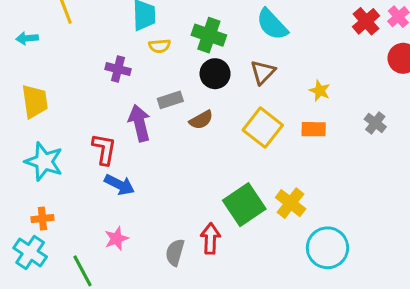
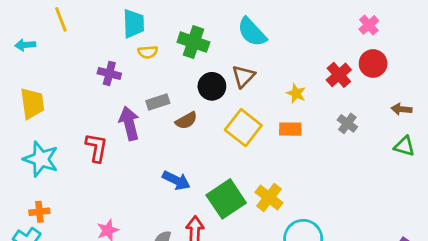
red cross: (366, 21) -> (339, 75), moved
black circle: (215, 74) -> (212, 86), moved
blue arrow: (119, 185) -> (176, 180), moved

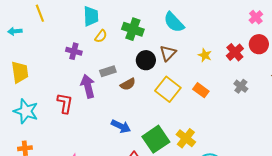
yellow semicircle: (148, 52) -> (101, 36), turned -48
yellow star: (296, 93) -> (205, 55), moved
orange rectangle: (290, 129) -> (201, 90), turned 35

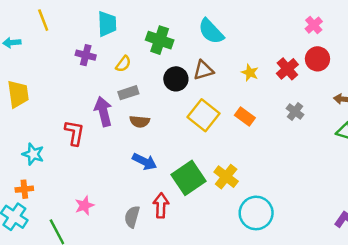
yellow semicircle: (101, 36) -> (123, 64), moved
purple cross: (74, 51) -> (86, 55), moved
brown triangle: (168, 53) -> (203, 70), turned 30
brown semicircle: (128, 84) -> (140, 122), moved, turned 35
cyan star: (26, 111) -> (33, 154), moved, size x0.7

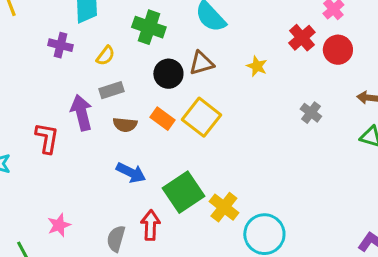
red cross: (287, 69) -> (302, 38), moved
orange rectangle: (245, 117) -> (162, 119), moved
yellow cross: (226, 177) -> (224, 207), moved

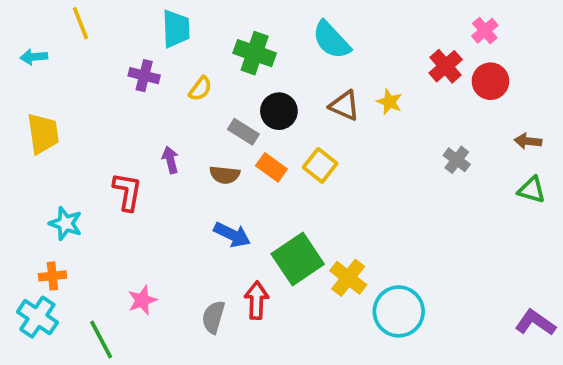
brown triangle: (201, 63) -> (344, 106), moved, turned 40
gray rectangle: (111, 90) -> (243, 132), moved, turned 50
purple arrow: (82, 113) -> (170, 160), size x0.6
yellow square: (201, 117) -> (320, 165), size x0.7

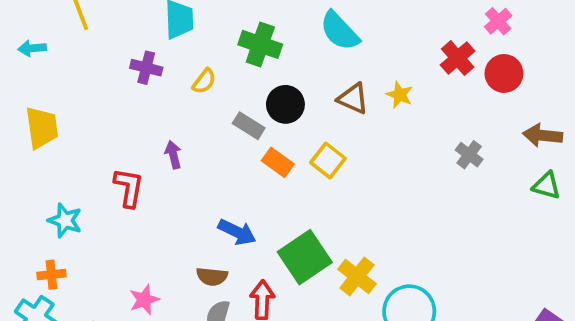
brown arrow: (528, 141) -> (543, 135), size x1.4
brown semicircle: (225, 175) -> (212, 277), moved

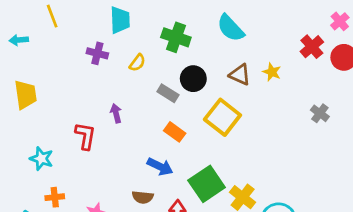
yellow square: (328, 160) -> (223, 117), size x1.5
orange rectangle: (278, 162) -> (175, 132), moved
orange cross: (51, 275) -> (55, 197), moved

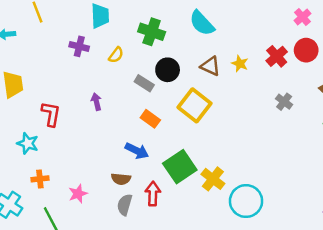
red cross: (312, 47) -> (277, 56), moved
red L-shape: (85, 136) -> (51, 114), moved

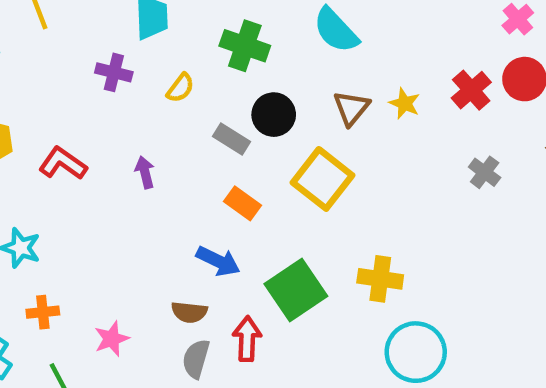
brown triangle: (210, 66) -> (351, 108), turned 45
red L-shape: (51, 114) -> (63, 163), moved, turned -65
yellow cross: (213, 179) -> (380, 279), moved, turned -30

